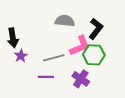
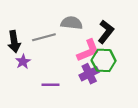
gray line: (54, 58) -> (44, 37), moved
purple cross: (81, 79) -> (89, 74), moved, turned 30

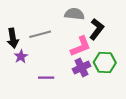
gray semicircle: (72, 23) -> (74, 14), moved
green hexagon: (104, 60) -> (105, 62), moved

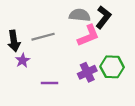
black L-shape: (97, 29) -> (103, 17), moved
pink L-shape: (80, 46) -> (88, 36), moved

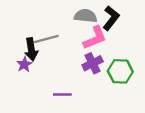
black arrow: (14, 41) -> (31, 49), moved
purple cross: (87, 72) -> (93, 63), moved
purple line: (49, 83) -> (62, 94), moved

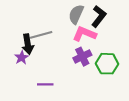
gray semicircle: (86, 16) -> (76, 14), turned -72
pink L-shape: (95, 38) -> (84, 34), turned -135
purple line: (62, 94) -> (45, 84), moved

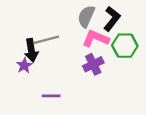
green hexagon: (107, 64) -> (125, 46), moved

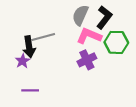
purple line: (51, 96) -> (30, 90), moved

